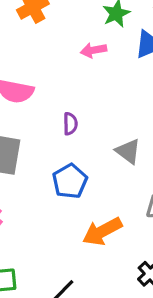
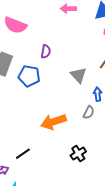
blue pentagon: (70, 181) -> (29, 76), moved, turned 30

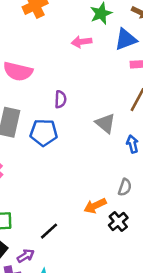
gray semicircle: (89, 112) -> (125, 187), moved
orange arrow: (53, 122) -> (95, 206), moved, size x0.7

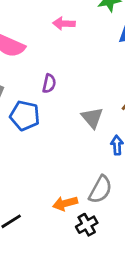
pink arrow: (82, 42) -> (64, 24), moved
gray semicircle: (125, 187) -> (100, 190), size x1.5

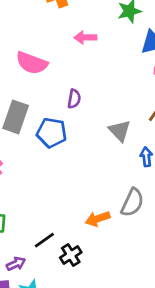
black cross: (87, 225) -> (71, 255), moved

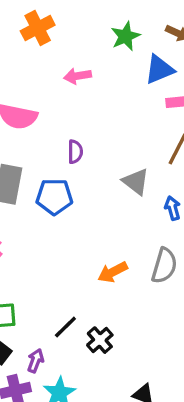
orange arrow: (98, 219) -> (113, 272), moved
purple arrow: (16, 264) -> (36, 361), turned -36

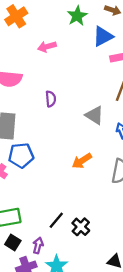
blue pentagon: (54, 197) -> (21, 155), moved
orange arrow: (113, 272) -> (82, 161), moved

